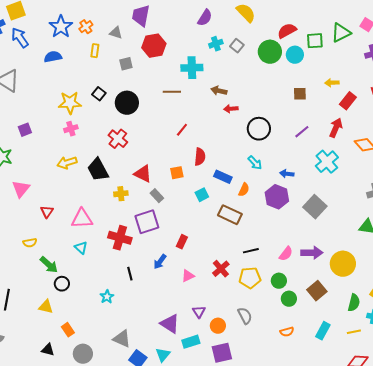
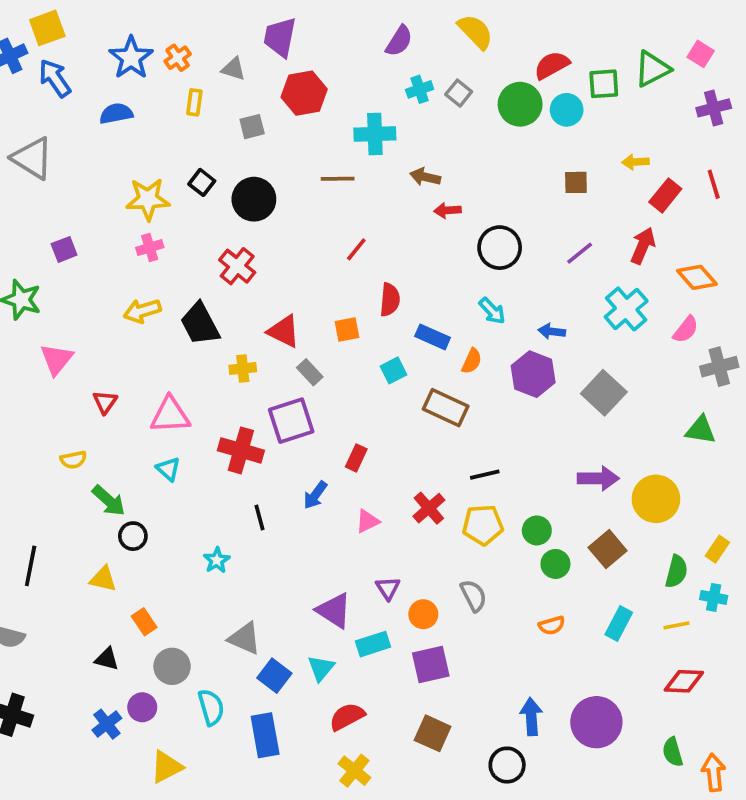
pink semicircle: (286, 254) -> (686, 329), moved

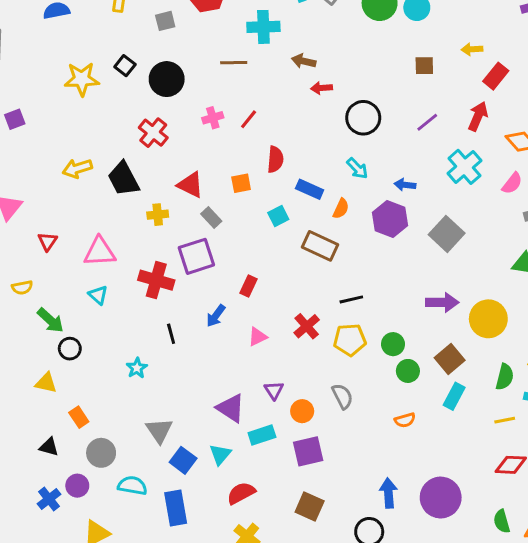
pink cross: (150, 248) -> (213, 118), moved
cyan rectangle: (619, 624) -> (454, 396), moved
gray triangle: (245, 638) -> (159, 431), turned 32
cyan semicircle: (211, 707) -> (132, 486), turned -64

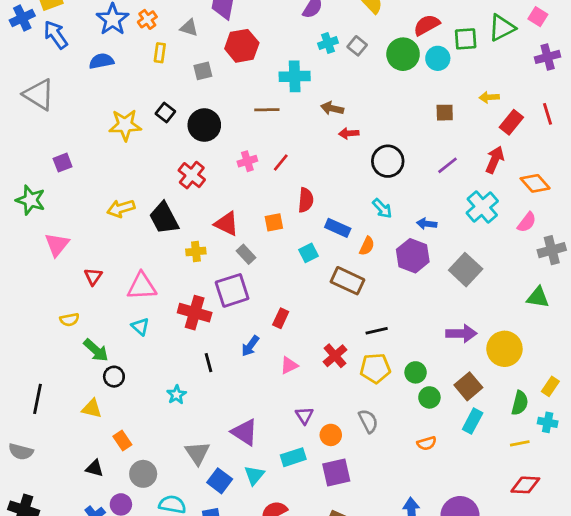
purple triangle: (231, 408) -> (245, 432), moved

